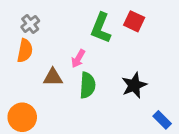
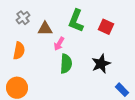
red square: (134, 21) -> (106, 27), moved
orange semicircle: (25, 51) -> (19, 51), moved
brown triangle: (53, 77) -> (45, 29), moved

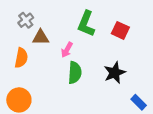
brown triangle: (45, 29) -> (41, 37), moved

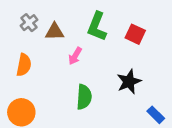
brown triangle: (41, 37) -> (55, 32), moved
green semicircle: (75, 73) -> (84, 97), moved

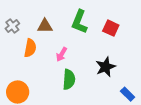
gray cross: (29, 23) -> (12, 26), moved
pink arrow: (75, 56) -> (62, 54), moved
orange semicircle: (24, 65) -> (30, 48), moved

